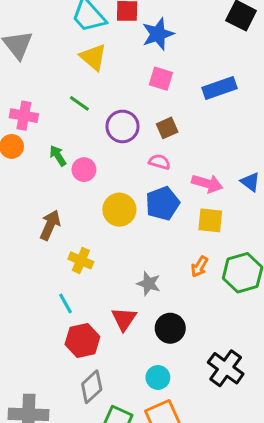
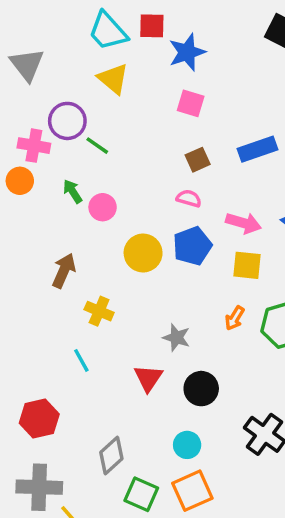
blue rectangle: (219, 88) -> (258, 149), moved
green line: (79, 103) -> (97, 146), moved
purple circle: (122, 126) -> (67, 121), moved
red hexagon: (82, 341) -> (39, 419), moved

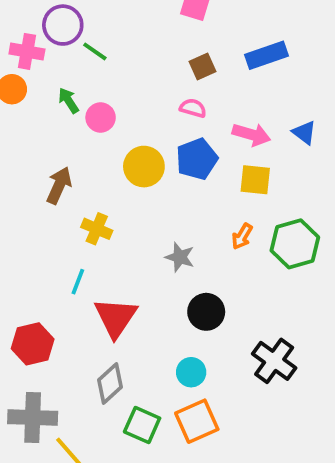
cyan line: (81, 360) -> (78, 282), turned 50
red triangle: (148, 378) -> (116, 317), moved, size x1.4

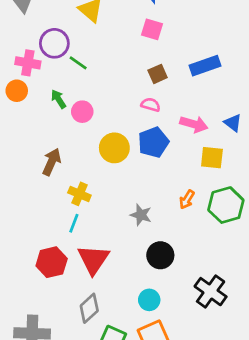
yellow square: (255, 180) -> (212, 158), moved
cyan line: (78, 282) -> (74, 223), moved
red hexagon: (33, 344) -> (52, 262), moved

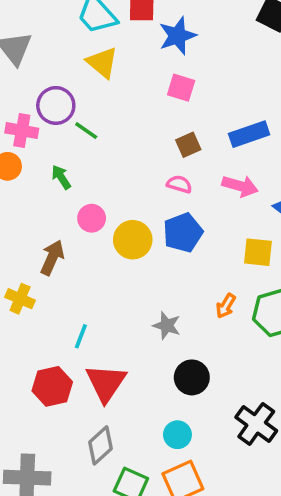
pink circle: (82, 112) -> (92, 218), moved
pink arrow: (194, 124) -> (240, 186), moved
yellow cross: (79, 194) -> (20, 299), moved

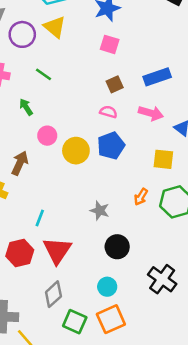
purple circle: (56, 105) -> (22, 34), moved

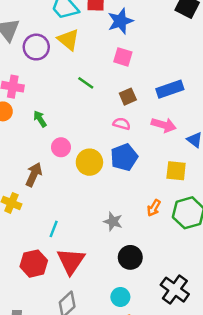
green line: (43, 74) -> (86, 83), moved

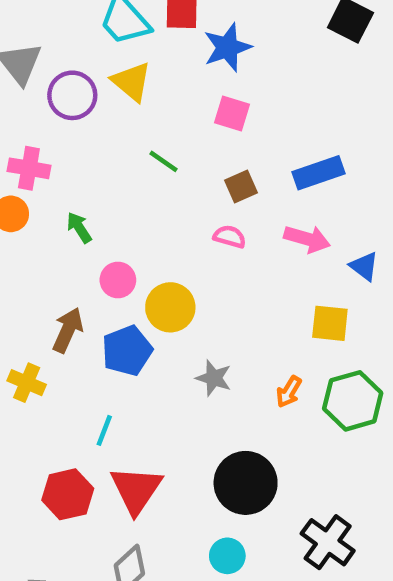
blue pentagon: (124, 157) -> (127, 351), moved
gray star: (113, 222) -> (214, 378), moved
black circle: (130, 257) -> (246, 483), size x1.4

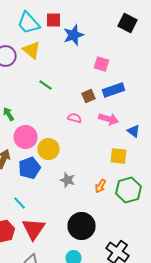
pink square: (232, 114) -> (102, 64), moved
brown square: (241, 187) -> (88, 96), moved
pink circle: (118, 280) -> (26, 137), size x1.5
cyan line: (104, 430) -> (20, 203), turned -64

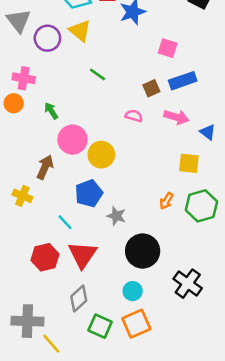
blue pentagon: (30, 168) -> (89, 193), moved
gray star: (68, 180) -> (116, 216), moved

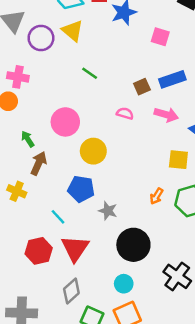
pink square: (168, 48) -> (160, 37), moved
green arrow: (51, 111) -> (28, 139), moved
pink circle: (72, 140) -> (65, 122), moved
blue pentagon: (89, 193) -> (81, 189), turned 30

